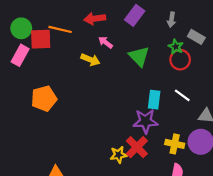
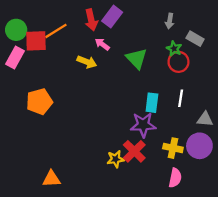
purple rectangle: (135, 15) -> (112, 17), moved
red arrow: (95, 19) -> (91, 20), turned -96
orange line: (60, 29) -> (56, 31), turned -45
white line: (182, 95) -> (181, 98), turned 63

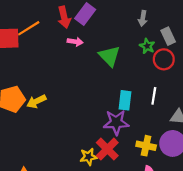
gray rectangle: (195, 39) -> (168, 36), turned 35
pink arrow: (102, 44) -> (75, 42), turned 152
yellow arrow: (87, 62) -> (36, 101), moved, turned 132
red circle: (178, 62) -> (164, 59), moved

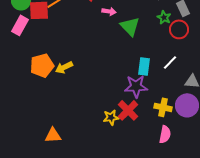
pink arrow: (75, 42) -> (109, 11), moved
white line: (154, 96) -> (170, 62), turned 35

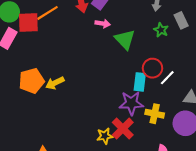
red circle: (179, 29) -> (152, 68), moved
yellow cross: (163, 107) -> (155, 114), moved

